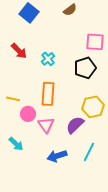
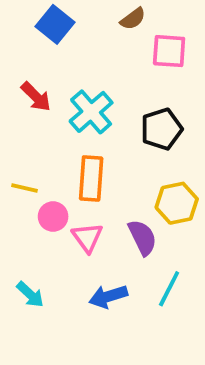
pink square: (95, 42) -> (169, 51), moved
cyan cross: (48, 59) -> (91, 112), size x1.6
purple semicircle: (75, 125) -> (142, 237), turned 108
cyan arrow: (16, 144) -> (30, 295), moved

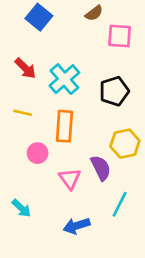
yellow line: (25, 188) -> (23, 113), moved
pink triangle: (87, 237) -> (70, 179), moved
blue arrow: (108, 296) -> (77, 226), moved

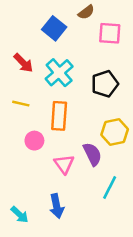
blue square: (39, 17) -> (54, 28), moved
cyan arrow: (21, 208) -> (20, 215), moved
blue arrow: (77, 226) -> (57, 206), moved, turned -85

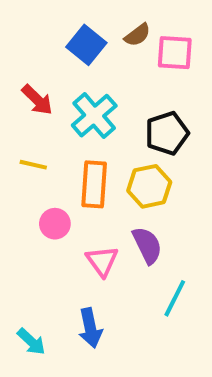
brown semicircle: (86, 12) -> (137, 35), moved
yellow hexagon: (115, 132) -> (149, 186), moved

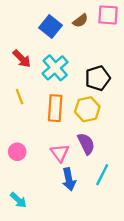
pink square: (175, 53) -> (108, 15), moved
yellow line: (33, 165) -> (19, 97), turned 56
pink circle: (55, 224) -> (17, 152), moved
blue arrow: (90, 328) -> (69, 179), moved

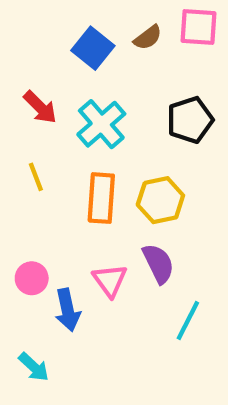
black pentagon: (98, 78) -> (190, 120), moved
blue arrow: (69, 179) -> (68, 310), moved

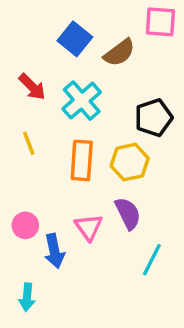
brown semicircle: (148, 38) -> (119, 53), moved, size x1.4
black pentagon: (190, 120) -> (154, 118), moved
cyan arrow: (34, 367) -> (27, 297), turned 52

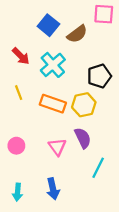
orange rectangle: (82, 160) -> (53, 104), turned -75
blue arrow: (54, 251) -> (53, 189), moved

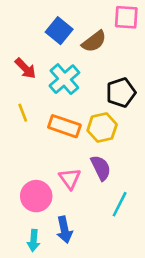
pink circle: (16, 146) -> (36, 196), moved, size x1.5
cyan arrow: (17, 192) -> (34, 240), moved

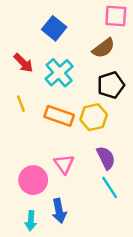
brown semicircle: (94, 41) -> (104, 48), moved
purple semicircle: (101, 168) -> (106, 158), moved
cyan line: (120, 204) -> (110, 187), turned -60

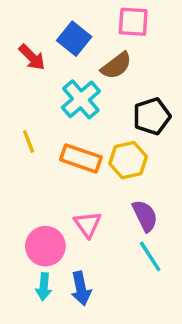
pink square: (116, 16) -> (133, 22), moved
brown semicircle: (104, 48) -> (116, 66), moved
red arrow: (23, 63) -> (32, 57), moved
cyan arrow: (31, 221) -> (44, 287), moved

